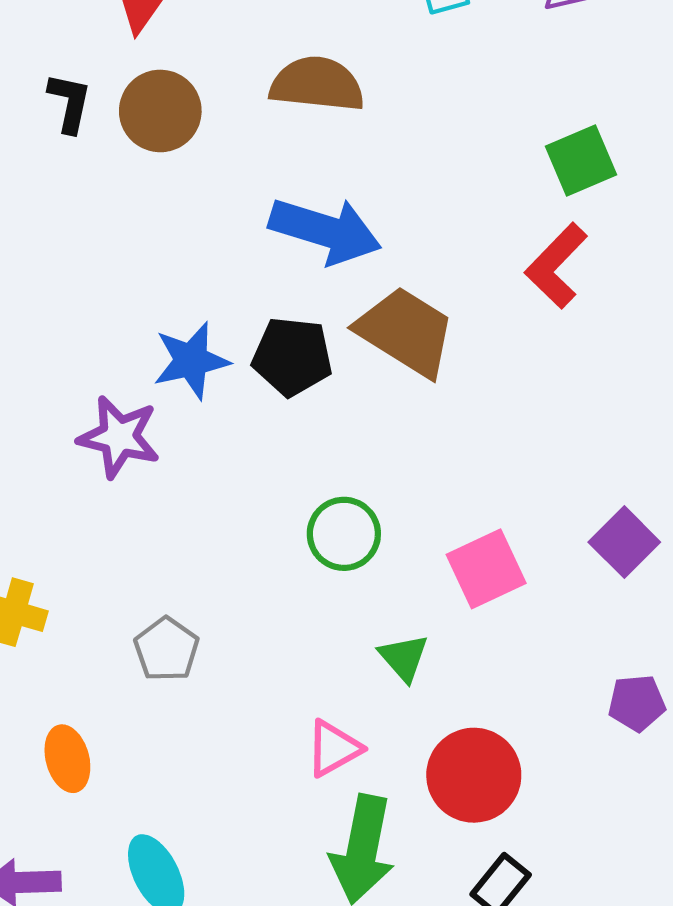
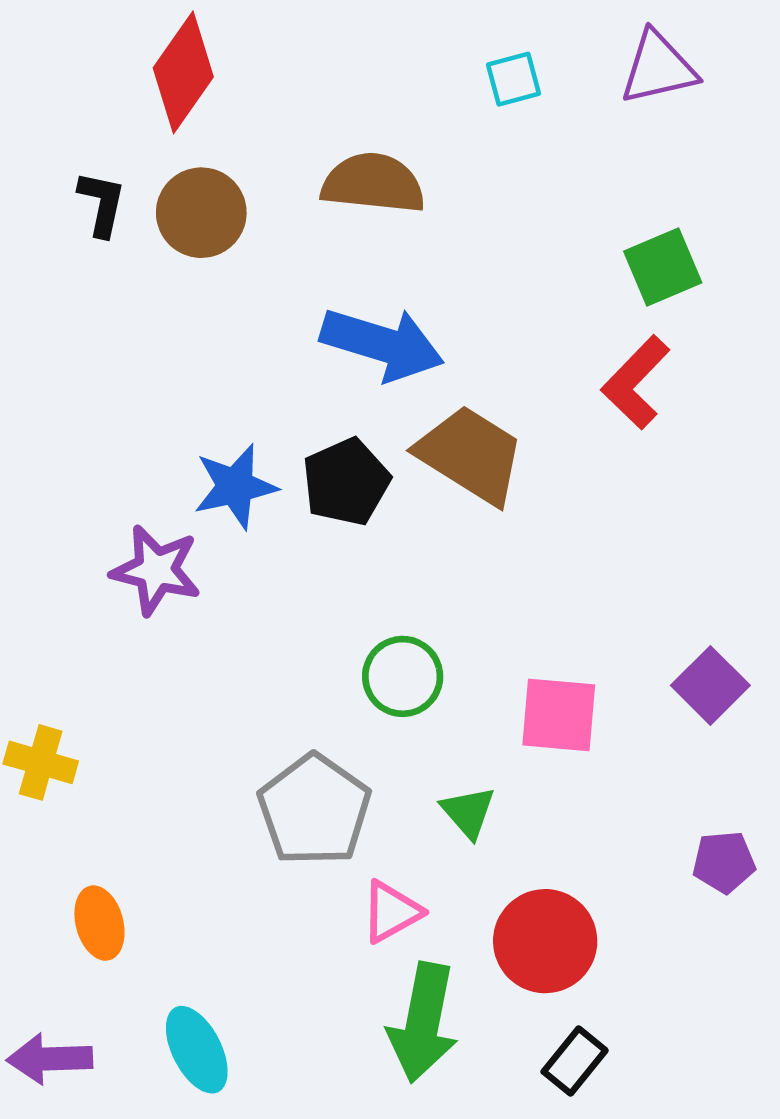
black pentagon: (292, 356) -> (346, 482), turned -30
pink square: (486, 569) -> (559, 715), turned 30
gray pentagon: (166, 649) -> (314, 810), moved, size x1.6

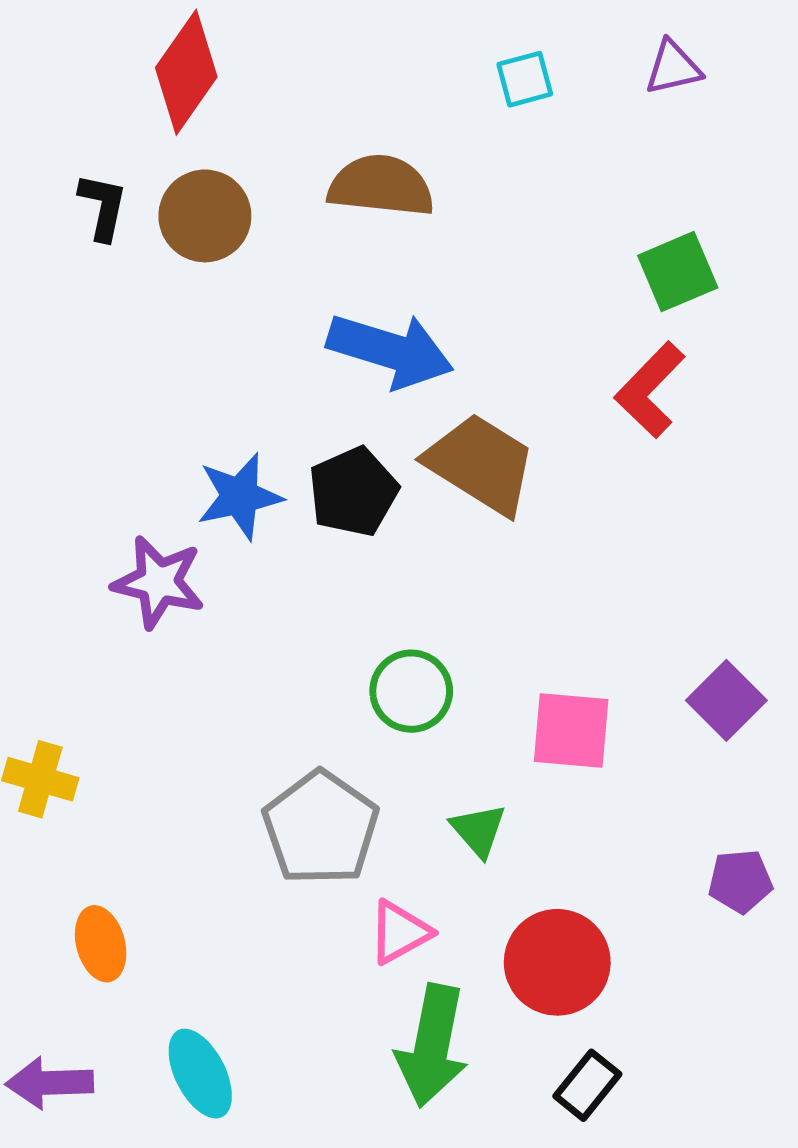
purple triangle: (658, 68) -> (673, 68), size x0.7

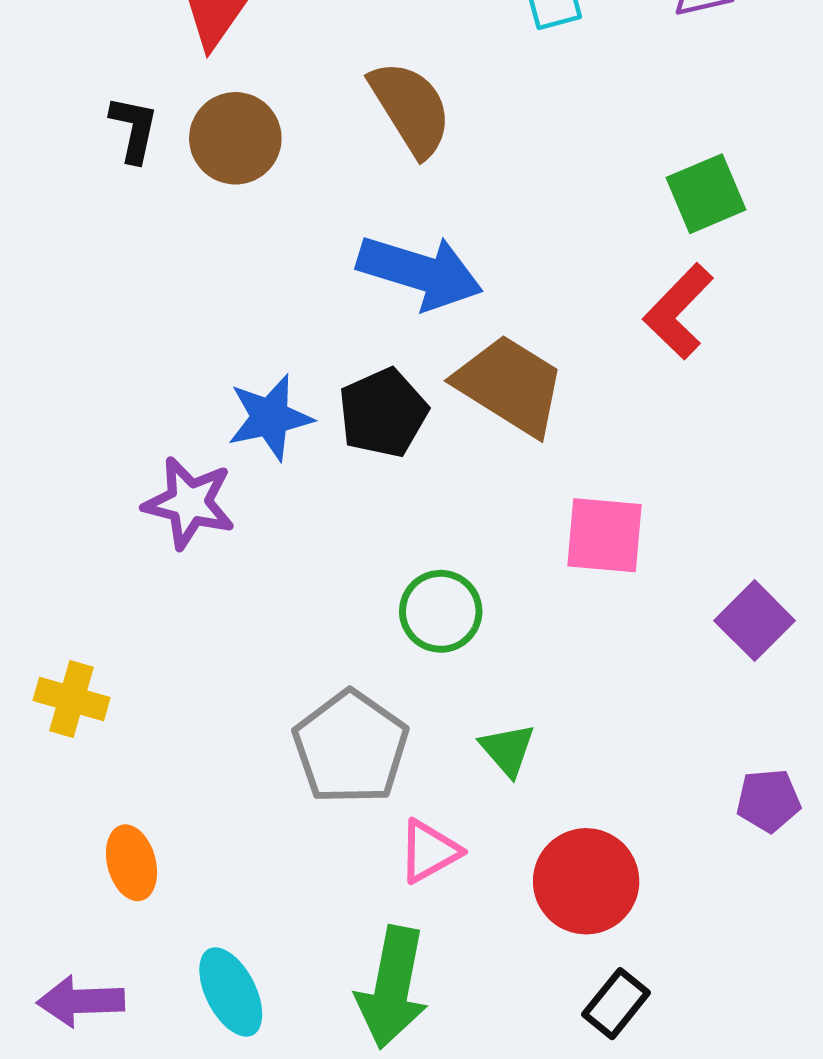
brown semicircle: (381, 186) -> (411, 108), turned 52
pink square: (571, 731) -> (605, 535), moved
green arrow: (432, 1046) -> (392, 987), moved

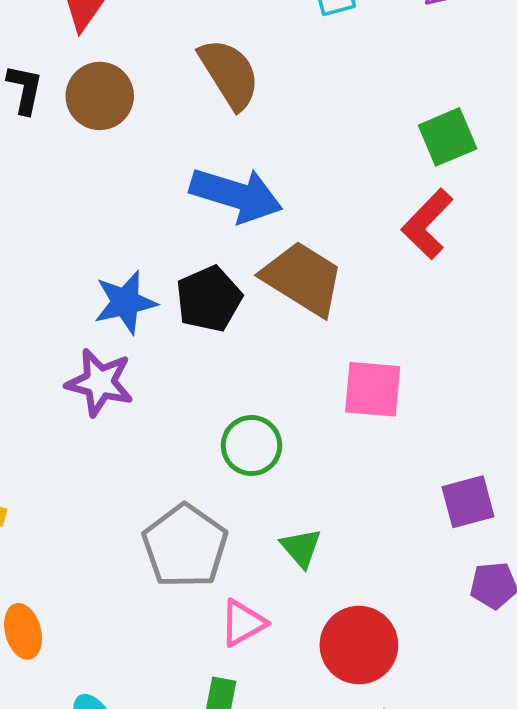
purple star: (189, 503) -> (100, 382), moved
purple square: (755, 621) -> (468, 502), moved, turned 30

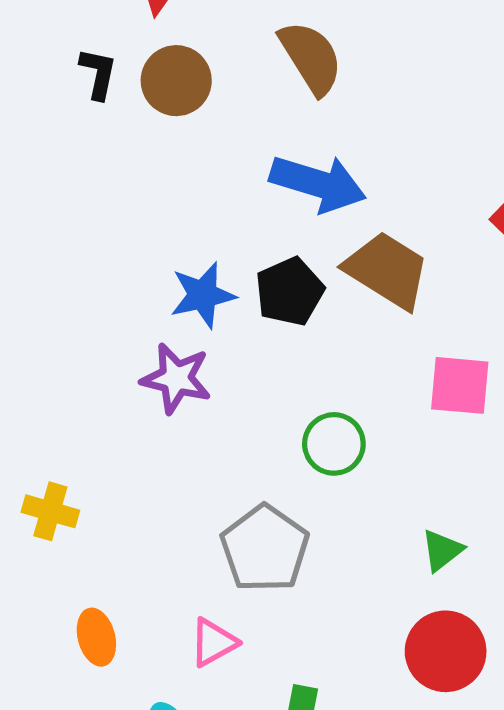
green triangle: (301, 548) -> (442, 550), moved, turned 33
pink triangle: (243, 623) -> (213, 642), moved

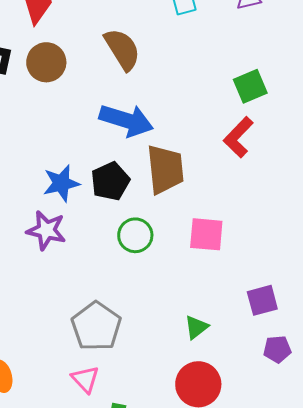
brown trapezoid: (387, 270) -> (165, 169), turned 52
green circle: (334, 444) -> (135, 235), moved
pink triangle: (213, 642) -> (85, 379), moved, turned -44

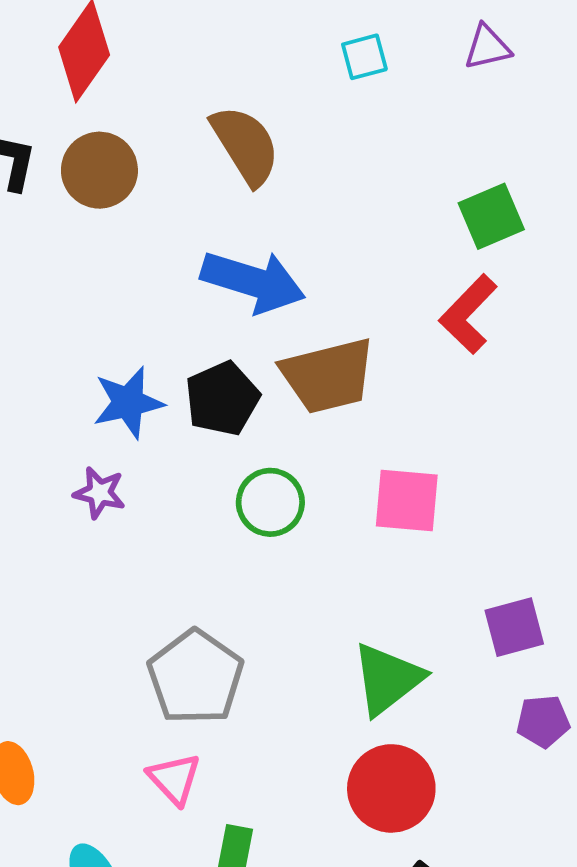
brown trapezoid: (165, 169) -> (328, 376), turned 82
purple star: (46, 230) -> (99, 493), size x0.7
green triangle: (196, 327) -> (387, 679), size x1.6

